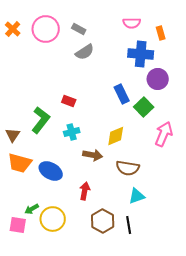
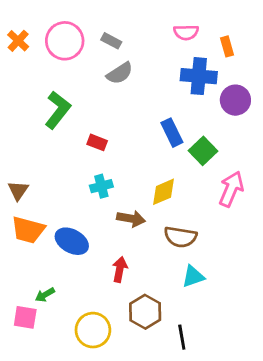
purple circle: (158, 79) -> (235, 100), moved
green L-shape: (41, 120) -> (58, 110), moved
yellow circle: (53, 219) -> (93, 330), moved
black line: (129, 225) -> (182, 337), moved

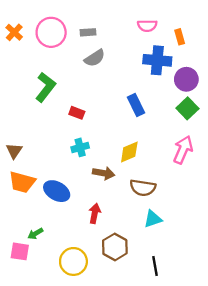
gray rectangle: (111, 41) -> (88, 32), turned -32
green square: (203, 151) -> (187, 108), moved
black line: (182, 337) -> (155, 266), moved

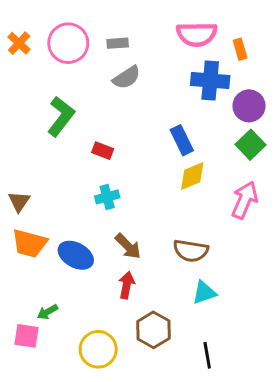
pink semicircle: (147, 26) -> (197, 34), size x1.5
yellow diamond: (129, 152) -> (192, 176), moved
brown arrow: (104, 173) -> (128, 246), moved, turned 35

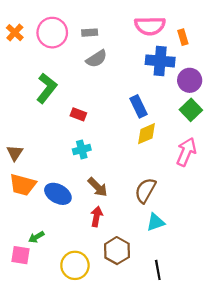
brown semicircle: (191, 251) -> (145, 190), turned 110

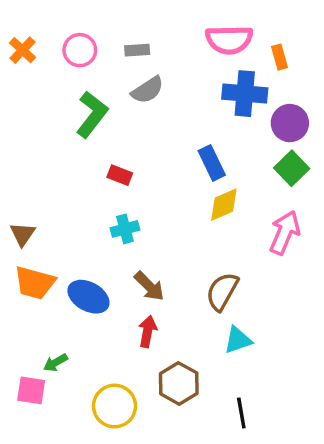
pink circle: (52, 33) -> (80, 50), size x0.7
green L-shape: (47, 88) -> (92, 114), moved

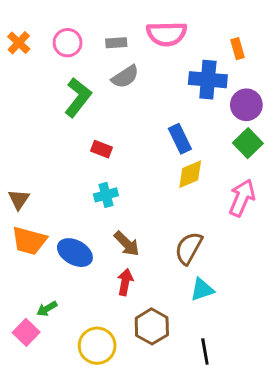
pink semicircle: (229, 40) -> (167, 34), moved
pink square: (31, 390) -> (26, 332), turned 35

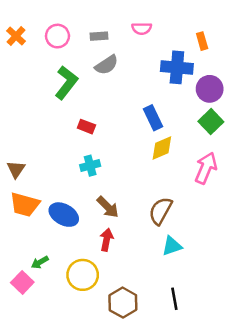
pink semicircle: (167, 34) -> (142, 28), size x0.6
brown hexagon: (152, 326) -> (123, 303), moved
yellow circle: (97, 346) -> (83, 275), moved

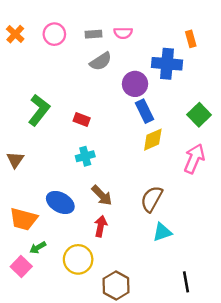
pink semicircle: (142, 28) -> (123, 33), moved
green L-shape: (66, 83) -> (39, 110), moved
purple circle: (210, 89) -> (135, 84), moved
orange trapezoid: (25, 205) -> (24, 219), moved
black line: (174, 299) -> (186, 282), moved

